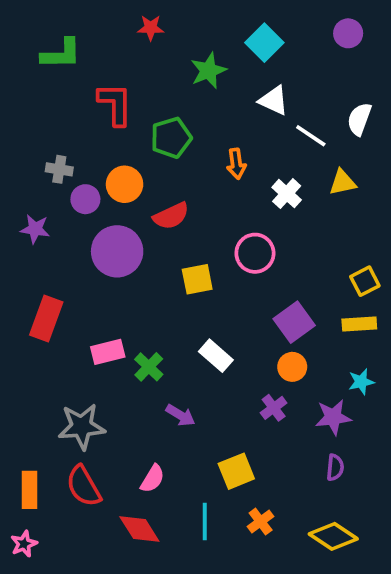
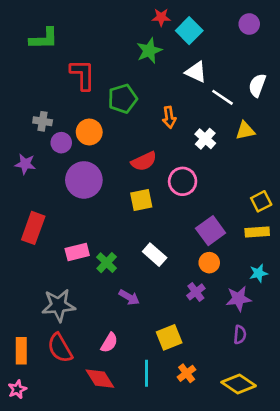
red star: (151, 28) -> (161, 17), moved
red semicircle: (171, 216) -> (144, 161), moved

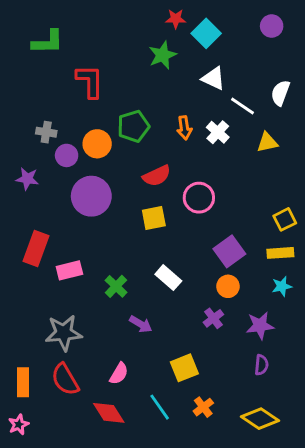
green pentagon: (123, 99) -> (133, 126), moved
white cross: (205, 139) -> (218, 132), moved
pink rectangle: (77, 252) -> (69, 270), moved
cyan star: (259, 273) -> (282, 286), moved
cyan line: (147, 373) -> (160, 407), turned -35

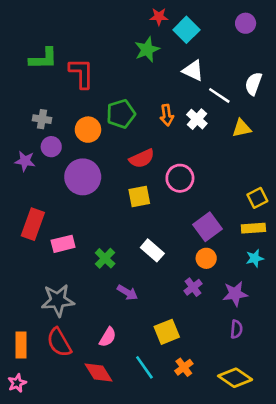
green L-shape: (48, 42) -> (43, 59), moved
purple circle: (67, 155) -> (51, 147), moved

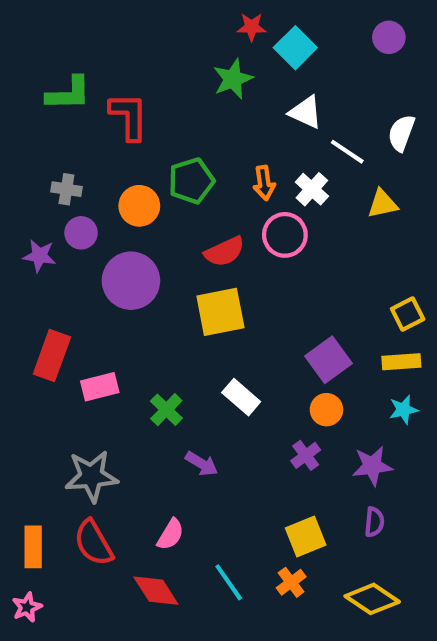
pink circle: (180, 178) -> (285, 235), moved
yellow square: (139, 197) -> (220, 312), size x1.4
yellow square: (167, 332) -> (306, 537), moved

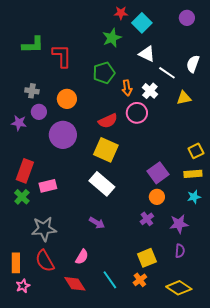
green pentagon: (191, 181) -> (104, 73), moved
yellow square: (220, 312) -> (106, 150), turned 35
white rectangle: (241, 397) -> (102, 184), moved, size x1.4
green cross: (166, 410) -> (22, 197), moved
pink star: (27, 607) -> (23, 286), moved

